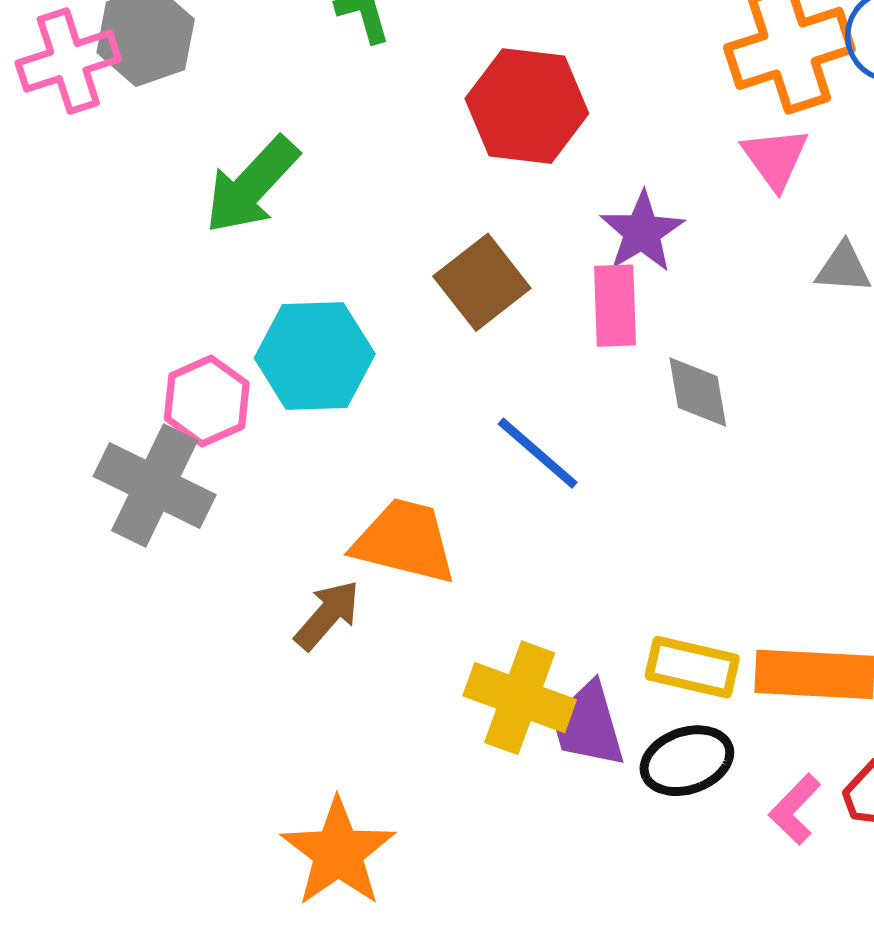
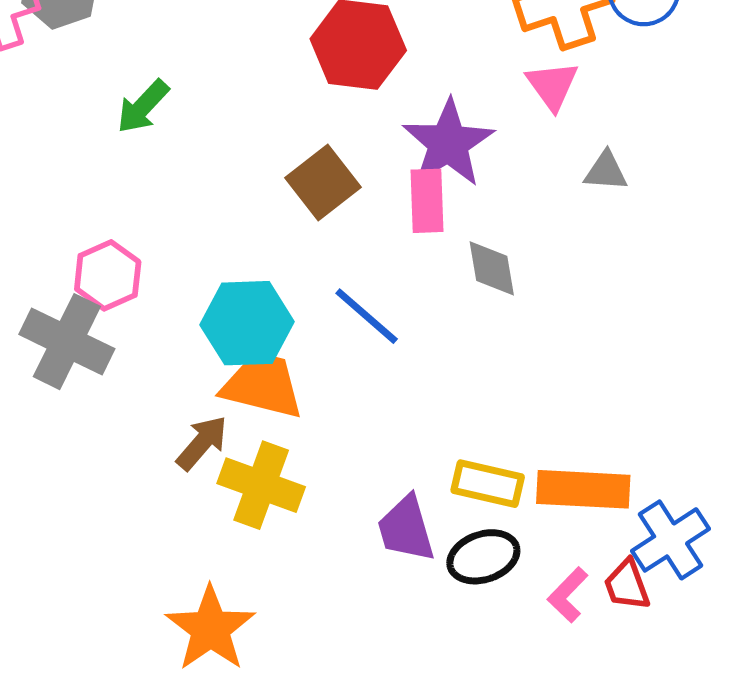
green arrow: (252, 185) -> (143, 107), size x0.7
purple star: (642, 232) -> (448, 143), size x1.4
cyan hexagon: (315, 356) -> (247, 323), moved
yellow cross: (520, 698) -> (261, 485), moved

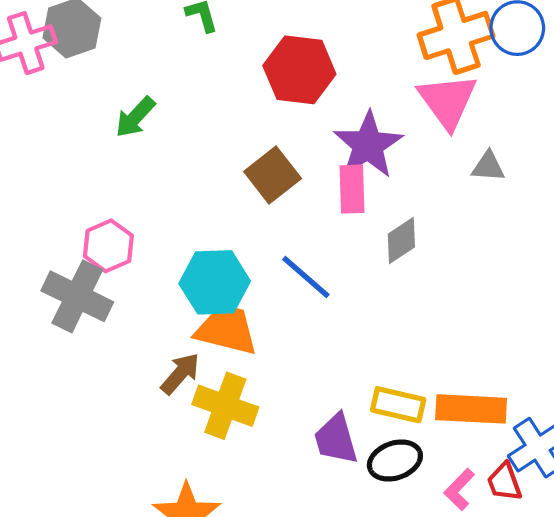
pink triangle: (552, 85) -> (447, 101), size x1.5
gray diamond: (492, 268) -> (401, 241), turned 66

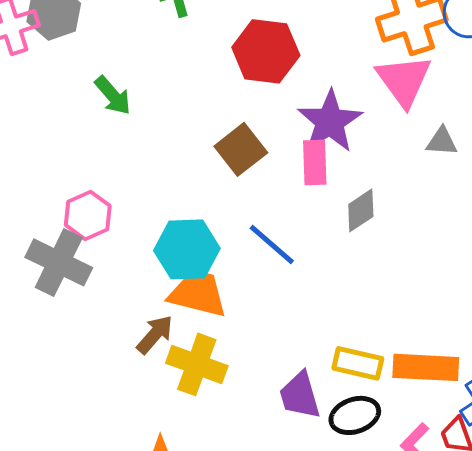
green arrow: (135, 117) -> (113, 95), turned -84

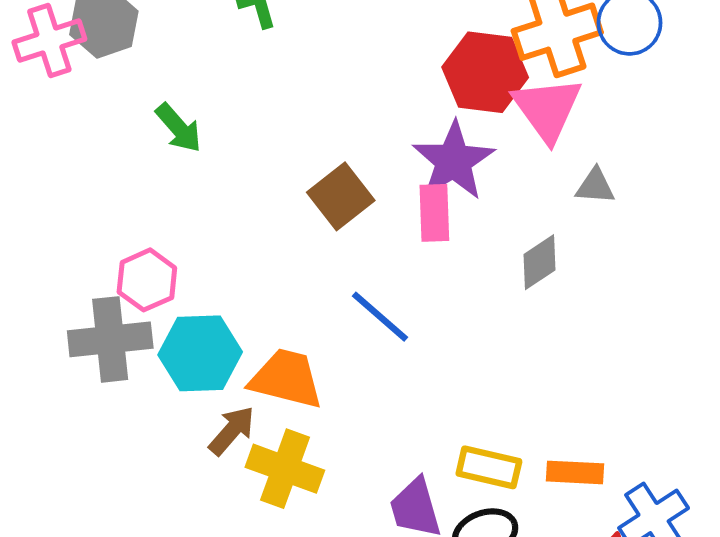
red hexagon: (266, 51) -> (485, 72), moved
gray diamond: (361, 210) -> (540, 262), moved
cyan hexagon: (187, 249) -> (200, 353), moved
gray cross: (59, 262) -> (110, 339), turned -32
orange rectangle: (426, 367) -> (575, 472), size x0.7

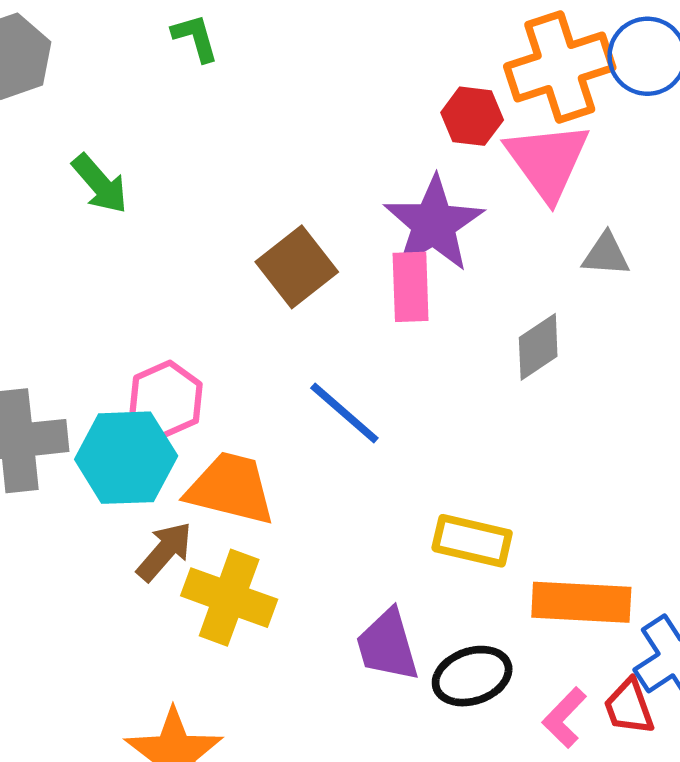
red hexagon: (485, 72) -> (472, 116), size x0.6
pink hexagon: (147, 280) -> (166, 399), moved
yellow rectangle: (489, 467) -> (472, 541), moved
orange rectangle: (575, 472) -> (581, 602), size x1.4

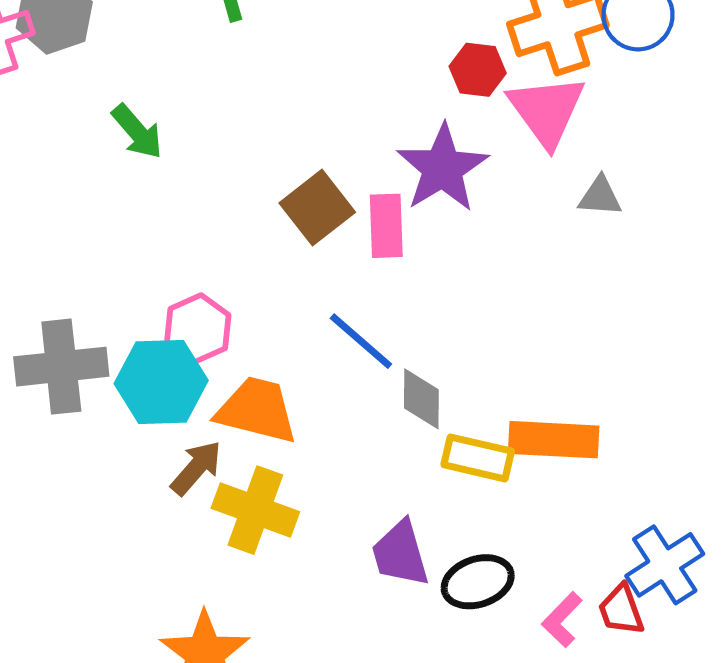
pink rectangle: (411, 287) -> (386, 226), moved
gray diamond: (538, 347) -> (421, 399), moved, turned -56
orange rectangle: (581, 602) -> (554, 440), moved

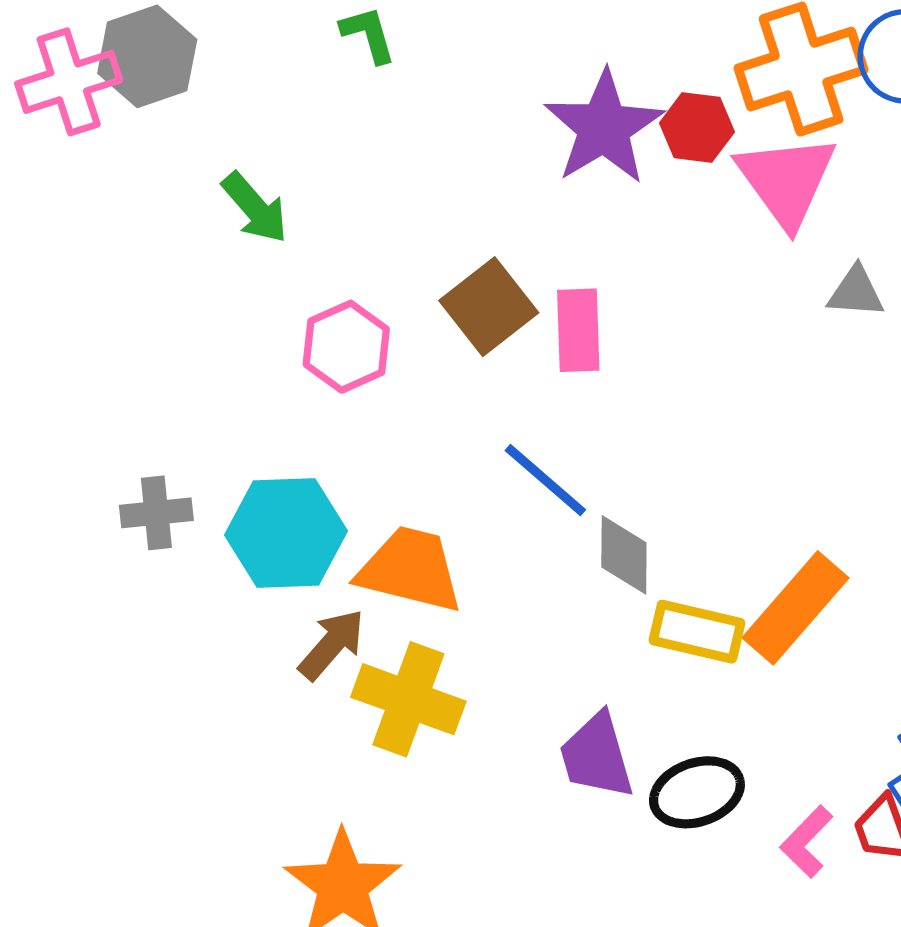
purple star: (442, 168) -> (604, 128), moved
pink hexagon: (198, 329) -> (346, 347), moved
gray cross: (61, 367) -> (156, 513), size x0.6
orange rectangle: (554, 440) -> (796, 608), turned -52

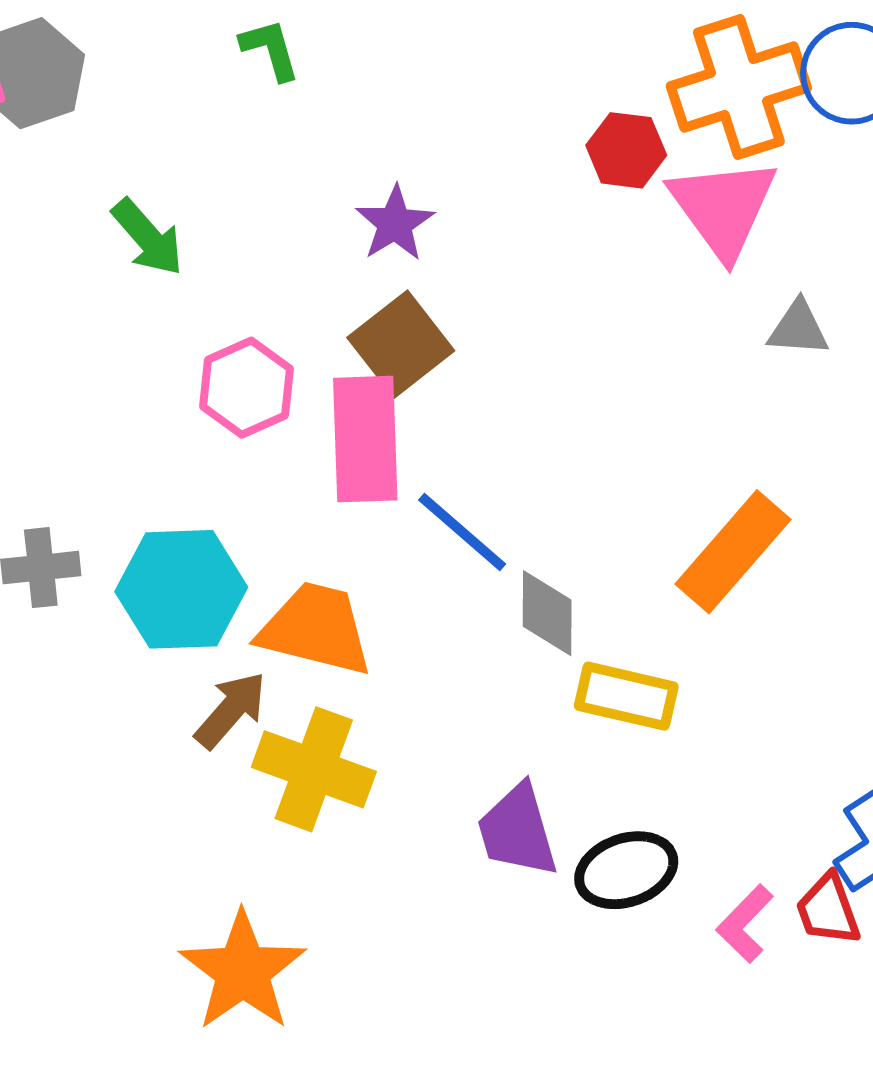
purple star: (604, 128) -> (395, 223), moved, size x0.6
pink rectangle: (578, 330) -> (365, 439), moved, size x1.4
orange rectangle: (796, 608) -> (733, 552), moved

